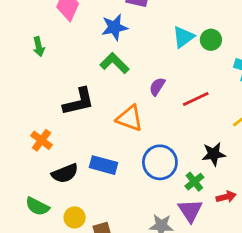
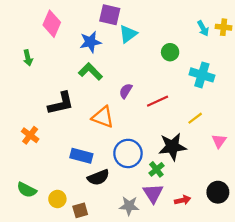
cyan triangle: (183, 37) -> (128, 34), moved
black star: (214, 154) -> (172, 147), size x1.4
black semicircle: (65, 173) -> (98, 177), moved
red arrow: (226, 197) -> (183, 200), moved

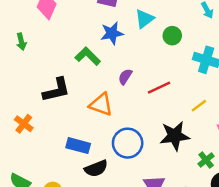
cyan triangle: (128, 34) -> (144, 19), moved
blue star: (90, 42) -> (112, 33), moved
green cross: (156, 169) -> (206, 160), moved

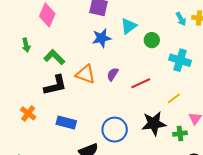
green L-shape: (88, 56) -> (54, 57), moved
orange triangle: (101, 104) -> (85, 74), moved
blue rectangle: (78, 146) -> (66, 123), moved
green cross: (206, 160) -> (180, 134), moved, turned 32

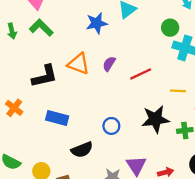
green circle: (152, 40) -> (170, 28), moved
green L-shape: (54, 57) -> (41, 28), moved
yellow line: (174, 98) -> (178, 91), turned 40
blue circle: (115, 130) -> (111, 126), size x0.6

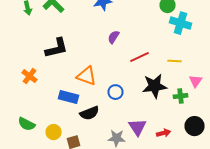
orange triangle: (79, 64) -> (86, 76), moved
red line: (141, 74) -> (140, 57), moved
blue rectangle: (57, 118) -> (68, 97), moved

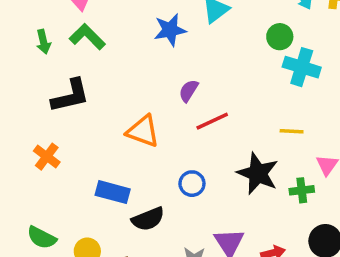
black L-shape: (56, 48) -> (70, 96), moved
red line: (140, 57) -> (212, 121), moved
orange triangle: (86, 76) -> (143, 131), moved
black star: (154, 86) -> (258, 173), turned 30

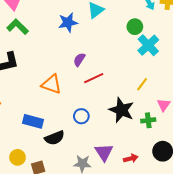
cyan cross: (302, 67) -> (148, 45), turned 30
yellow line: (292, 131) -> (142, 84), turned -56

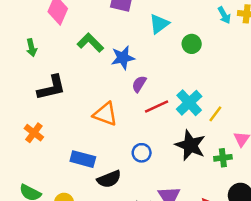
blue star: (68, 23) -> (123, 58), moved
green L-shape: (18, 27) -> (90, 43), moved
green circle: (135, 27) -> (192, 44), moved
cyan cross: (148, 45) -> (189, 103), moved

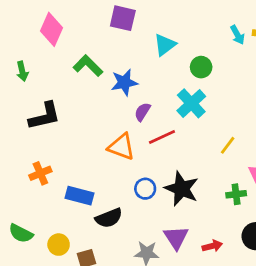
cyan cross: (189, 103) -> (191, 103), moved
orange triangle: (105, 114) -> (121, 147), moved
orange cross: (34, 133) -> (40, 173), moved, turned 30
black star: (190, 145) -> (182, 189), moved

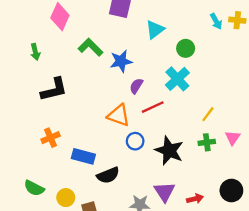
blue circle: (145, 189) -> (135, 141), moved
green cross: (236, 194) -> (207, 142), moved

